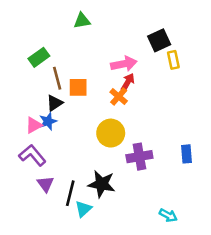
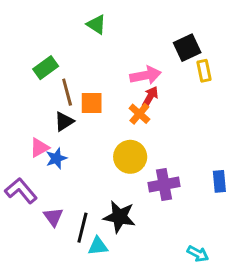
green triangle: (82, 21) -> (96, 25), turned 42
blue star: (48, 121) -> (56, 158), moved
purple L-shape: (32, 155) -> (21, 191), moved
cyan triangle: (83, 209) -> (98, 246), turned 36

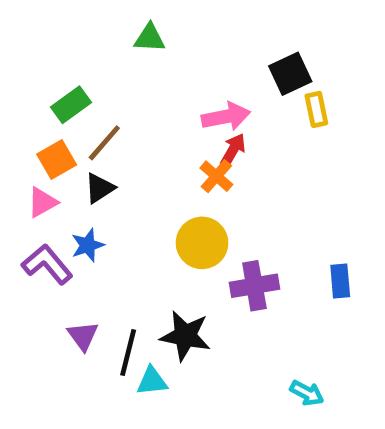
green triangle: (96, 25) -> (150, 38), turned -30
brown line: (67, 92) -> (104, 143), turned 56
orange square: (92, 103) -> (57, 159), moved, turned -30
pink triangle: (39, 148) -> (42, 202), moved
purple L-shape: (21, 191) -> (47, 264), moved

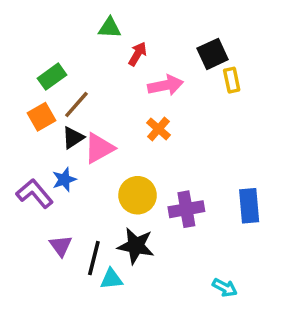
red arrow: (233, 150) -> (138, 54), moved
pink triangle: (42, 202) -> (99, 148), moved, size x1.4
yellow circle: (202, 243) -> (138, 195), moved
blue rectangle: (340, 281) -> (249, 206), size x1.4

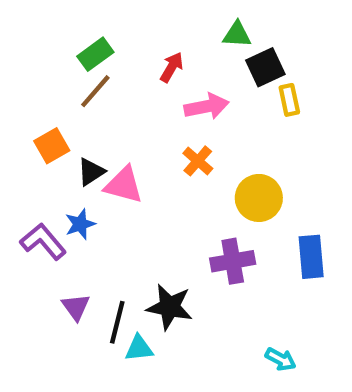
green triangle: (110, 28) -> (237, 35), moved
green rectangle: (52, 77) -> (95, 54), moved
brown line: (76, 104) -> (95, 91), moved
pink triangle: (99, 148) -> (124, 185), turned 44
yellow circle: (138, 195) -> (259, 198), moved

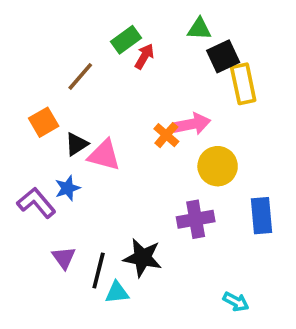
green rectangle: (95, 54) -> (126, 40), moved
yellow rectangle: (289, 100) -> (243, 84), size x1.5
pink arrow: (207, 106) -> (192, 124), moved

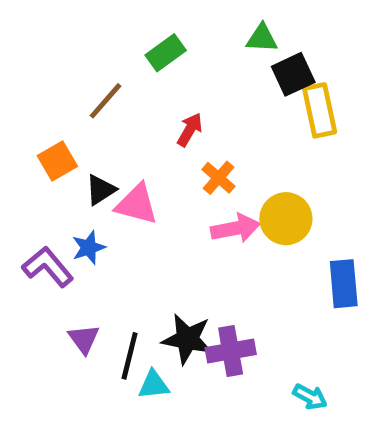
red arrow: (144, 56) -> (190, 130), moved
pink arrow: (192, 124) -> (235, 228), moved
purple cross: (196, 219) -> (231, 351), moved

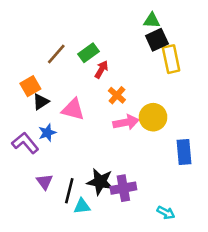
green triangle: (262, 38) -> (152, 20), moved
green rectangle: (166, 53) -> (89, 53), moved
black triangle: (101, 190) -> (41, 102), moved

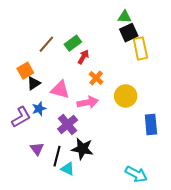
pink arrow: (126, 122) -> (88, 102), moved
purple L-shape: (25, 143) -> (21, 117), turned 100
purple cross: (123, 188) -> (68, 124), moved, turned -30
cyan triangle: (82, 206) -> (68, 169), turned 32
cyan arrow: (166, 213) -> (136, 174), size x1.5

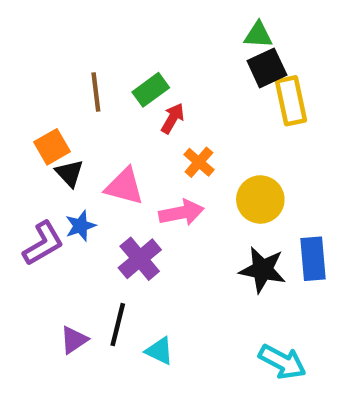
brown line: (46, 44) -> (96, 92), turned -48
black triangle: (34, 83) -> (70, 173), turned -40
purple triangle: (37, 149) -> (74, 340), moved, turned 32
black star: (82, 149) -> (263, 270), moved
cyan triangle: (68, 169) -> (159, 351), moved

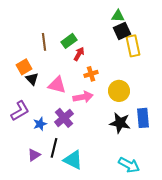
orange cross: (199, 162) -> (91, 74), turned 32
blue star: (80, 226) -> (40, 124), moved
cyan triangle: (159, 351) -> (73, 160), size x1.5

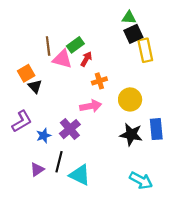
pink triangle: (57, 85) -> (62, 59), moved

